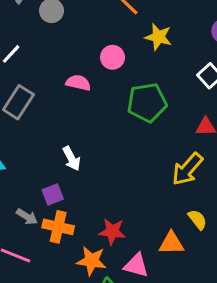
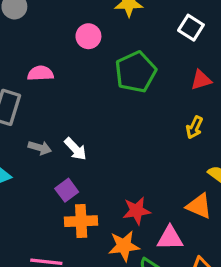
pink semicircle: (78, 83) -> (40, 73), moved
yellow arrow: (187, 169) -> (194, 127), size x0.6
gray arrow: (27, 217) -> (40, 148), moved
orange triangle: (171, 243) -> (199, 206), turned 40

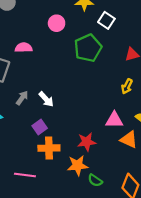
white square: (191, 28) -> (106, 20), moved
gray arrow: (40, 148) -> (22, 98), turned -72
pink triangle: (170, 238) -> (114, 120), moved

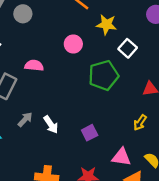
purple square: (40, 127) -> (90, 133), moved

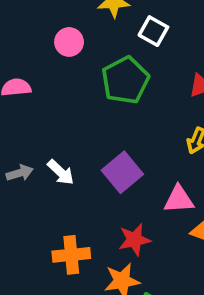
gray arrow: (25, 119) -> (20, 173), turned 42
purple square: (90, 133) -> (122, 172), size x1.5

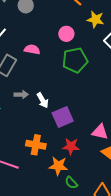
green pentagon: (125, 80) -> (75, 60), moved
purple square: (122, 172) -> (63, 117), moved

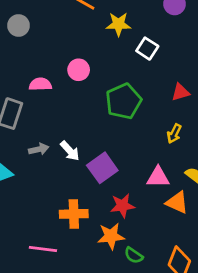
pink circle: (66, 34) -> (79, 70), moved
green pentagon: (75, 60) -> (124, 101), moved

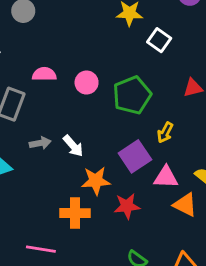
pink circle: (79, 70) -> (87, 83), moved
yellow arrow: (174, 134) -> (165, 132), moved
purple square: (102, 168) -> (135, 156), moved
orange star: (111, 236) -> (96, 181), moved

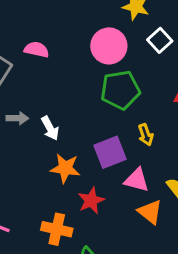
pink circle: (87, 83) -> (109, 46), moved, size x1.5
yellow arrow: (165, 132) -> (146, 135), turned -60
red star: (127, 206) -> (91, 201), turned -30
orange cross: (75, 213) -> (57, 229), moved

